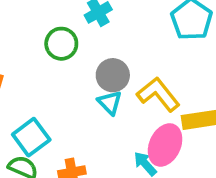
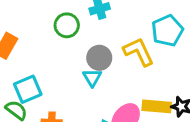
yellow L-shape: (158, 94) -> (139, 52), moved

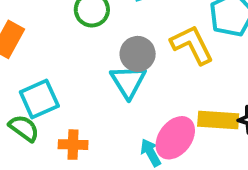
cyan triangle: (92, 78) -> (128, 81), size x1.4

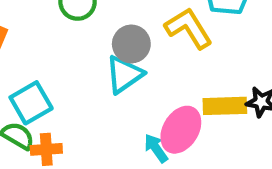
cyan triangle: (128, 81) -> (124, 74), turned 33
orange cross: (73, 145) -> (46, 149), moved

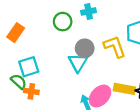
cyan triangle: (124, 74) -> (78, 63), turned -36

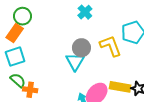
cyan cross: (89, 11) -> (85, 12), turned -32
green circle: (63, 22) -> (23, 16), moved
cyan square: (29, 67) -> (15, 57), moved

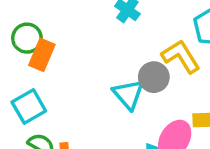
orange rectangle: (15, 33) -> (42, 55), moved
gray circle: (81, 48) -> (154, 77), moved

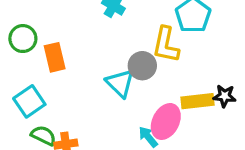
orange rectangle: (42, 55) -> (55, 57), moved, turned -32
yellow L-shape: (181, 56) -> (166, 45), turned -132

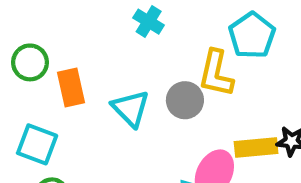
cyan triangle: (120, 83) -> (131, 108), moved
cyan square: (29, 101) -> (37, 144), turned -36

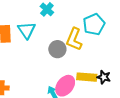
cyan triangle: (131, 108) -> (27, 30), moved

